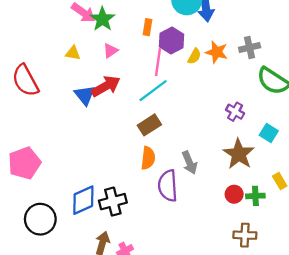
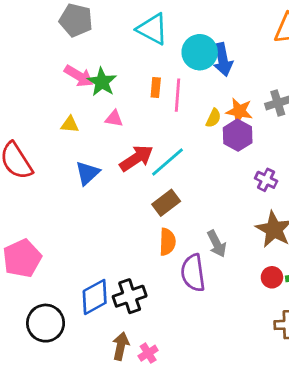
purple hexagon: (171, 41) -> (238, 135), moved
pink triangle: (110, 51) -> (114, 118), turned 49
pink line: (158, 62) -> (177, 95), moved
red arrow: (106, 86) -> (136, 158), moved
blue triangle: (85, 95) -> (87, 173), turned 30

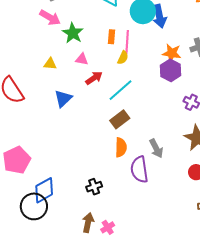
pink arrow: (79, 76) -> (50, 17), moved
yellow semicircle: (213, 118) -> (123, 58), moved
red arrow: (136, 158) -> (94, 78), moved, size x0.7
black cross: (130, 296) -> (94, 187), size x0.7
blue diamond: (95, 297) -> (44, 190), moved

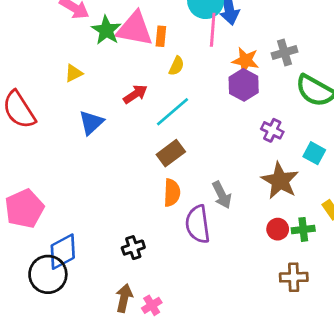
pink line: (127, 42) -> (213, 30), moved
pink triangle: (82, 59) -> (135, 29), moved, size x2.0
yellow triangle: (50, 64) -> (74, 73), turned -32

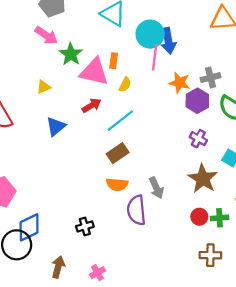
pink triangle: (135, 29) -> (94, 72), moved
purple hexagon: (244, 85) -> (197, 101), moved
orange semicircle: (172, 193) -> (117, 184), turned 90
brown arrow: (124, 298) -> (58, 267), moved

